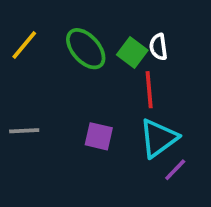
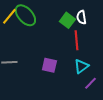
green ellipse: (86, 49) -> (25, 15), moved
cyan triangle: (158, 138) -> (81, 66), size x0.7

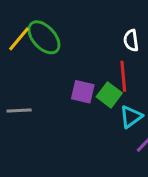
green square: (67, 20) -> (109, 95), moved
purple square: (49, 65) -> (83, 92), moved

